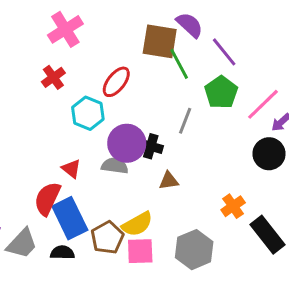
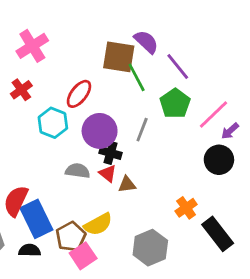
purple circle: (127, 143) -> (100, 131), moved
red triangle: (71, 169) -> (108, 173), moved
pink square: (140, 251) -> (83, 256), moved, turned -32

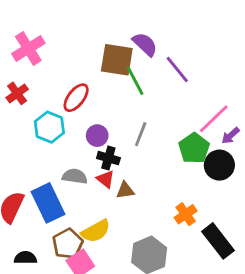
green pentagon: (175, 104) -> (194, 148), moved
purple circle: (100, 131) -> (97, 136), size x0.6
blue rectangle: (36, 219) -> (48, 203), moved

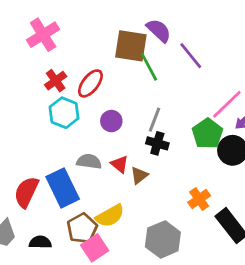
red cross: (17, 93) -> (56, 81), moved
black cross: (108, 158) -> (157, 143), moved
brown triangle: (125, 190) -> (139, 175), turned -30

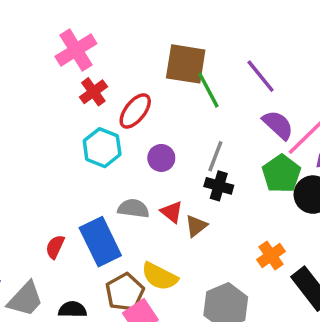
purple semicircle: (159, 30) -> (278, 125), moved
red cross: (56, 81) -> (93, 92), moved
red semicircle: (26, 192) -> (55, 247), size x0.6
yellow semicircle: (110, 216) -> (160, 276), turned 56

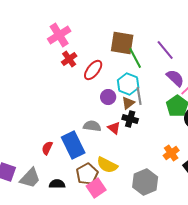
cyan hexagon: (102, 148) -> (128, 84), moved
gray line: (215, 156) -> (139, 96), turned -30
black cross: (219, 186) -> (130, 119), moved
brown triangle: (196, 226) -> (128, 103), moved

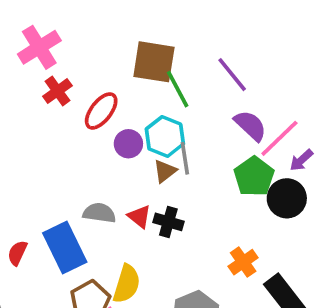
purple circle: (108, 97) -> (128, 144), moved
black cross: (130, 119) -> (168, 222), moved
yellow semicircle: (107, 165) -> (127, 284), turned -100

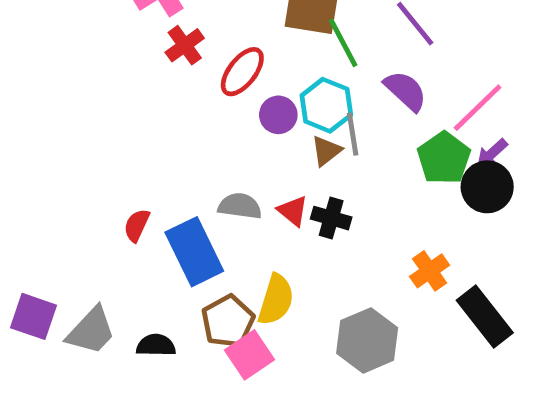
purple semicircle: (250, 126) -> (406, 91), moved
purple arrow: (301, 160) -> (492, 153), moved
red semicircle: (17, 253) -> (137, 225), moved

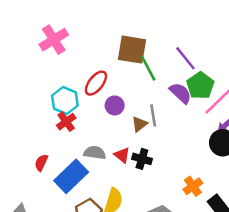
red cross: (185, 45) -> (66, 122), moved
cyan hexagon: (326, 105) -> (65, 100), moved
green pentagon: (444, 158) -> (200, 86), moved
blue rectangle: (194, 252) -> (71, 176), turned 72

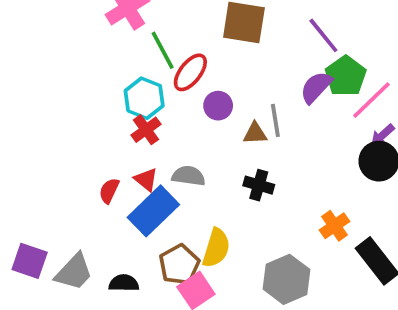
green line: (148, 68) -> (163, 50), moved
purple semicircle: (180, 93) -> (316, 87), turned -90
brown triangle: (139, 124) -> (255, 133), turned 35
red triangle: (122, 155) -> (146, 180), moved

